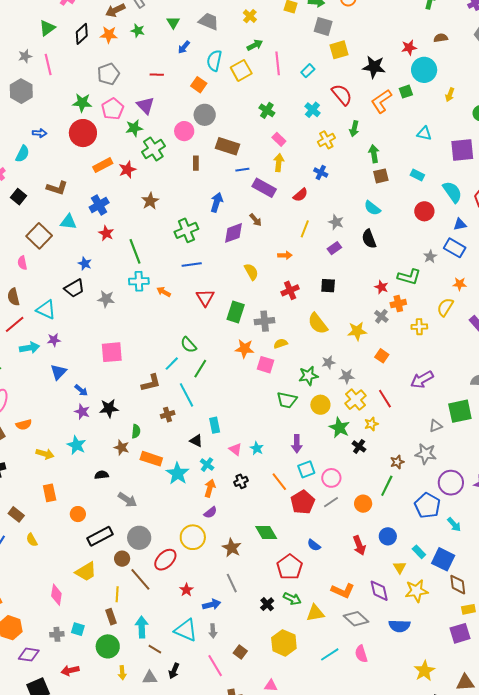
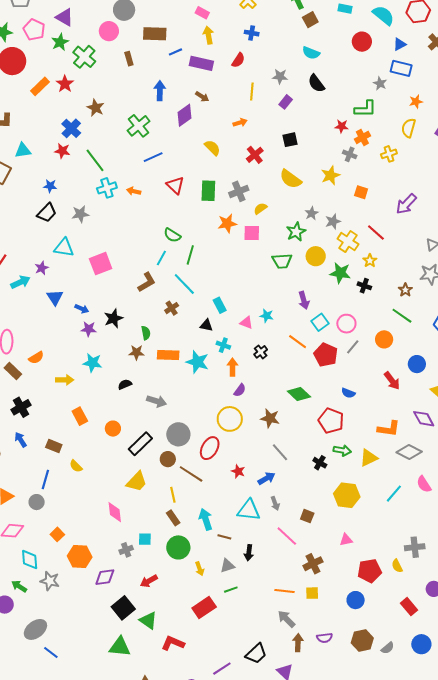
blue cross: (99, 205) -> (71, 128), moved
cyan triangle: (46, 310) -> (64, 248), moved
green line: (387, 486) -> (402, 316), turned -65

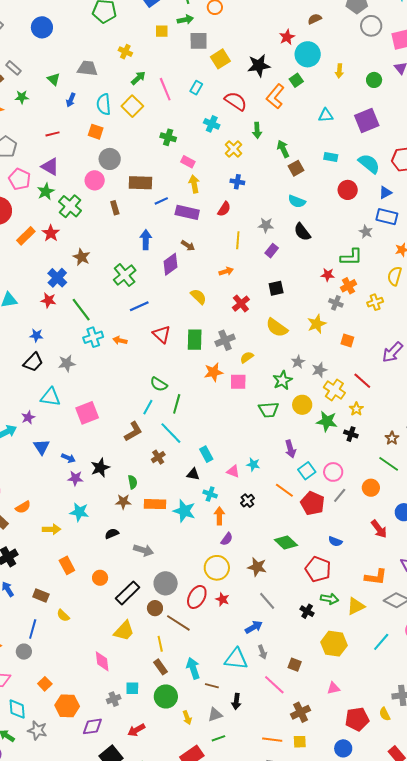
red star: (238, 471) -> (222, 599), moved

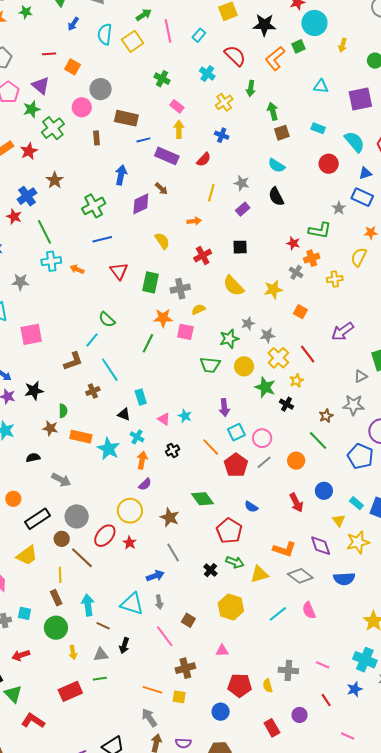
orange square: (96, 132) -> (72, 67), moved
green line: (177, 404) -> (148, 343), moved

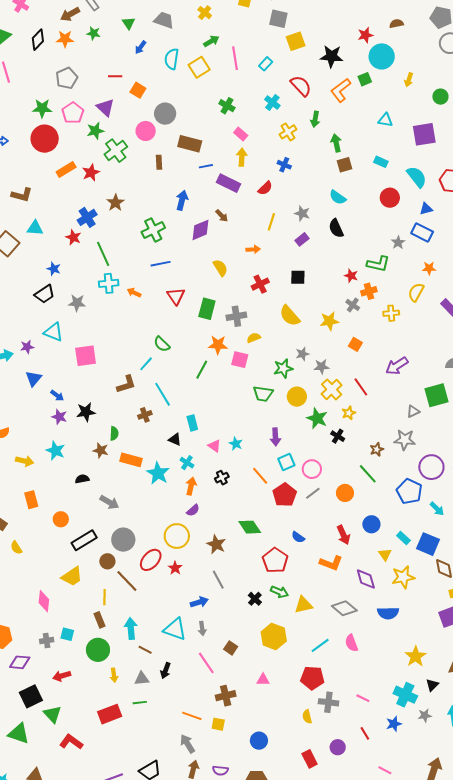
orange L-shape: (284, 549) -> (331, 563), moved
red pentagon: (240, 685) -> (312, 678), moved

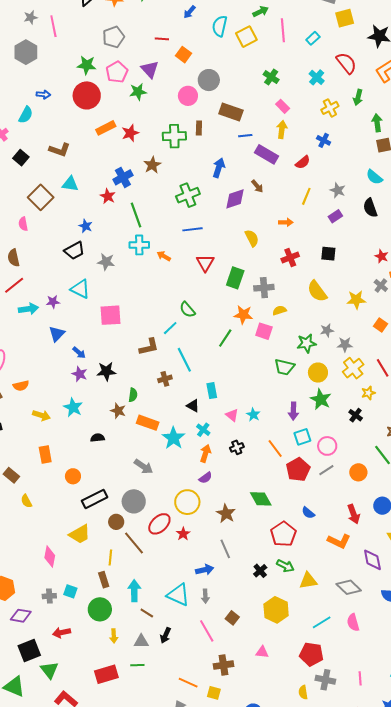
green cross: (116, 151) -> (174, 136), moved, turned 30
green star: (317, 418) -> (321, 399), moved
gray arrow: (109, 502) -> (143, 467), moved
pink line: (363, 698) -> (360, 678), turned 56

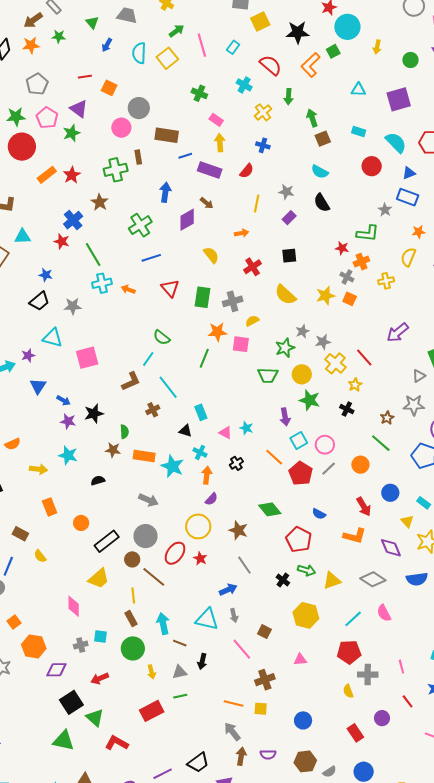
orange square: (380, 325) -> (350, 299), moved

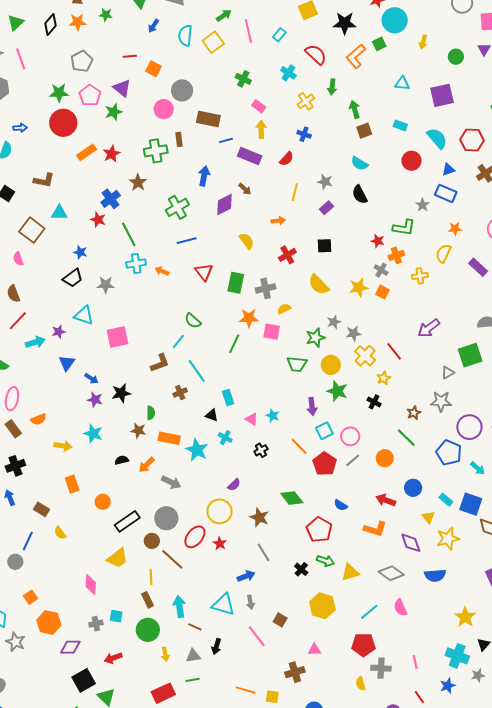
orange arrow: (207, 475) -> (147, 465), moved, turned -144
red arrow: (364, 507) -> (386, 500), turned 138
brown cross: (265, 680) -> (295, 672), moved

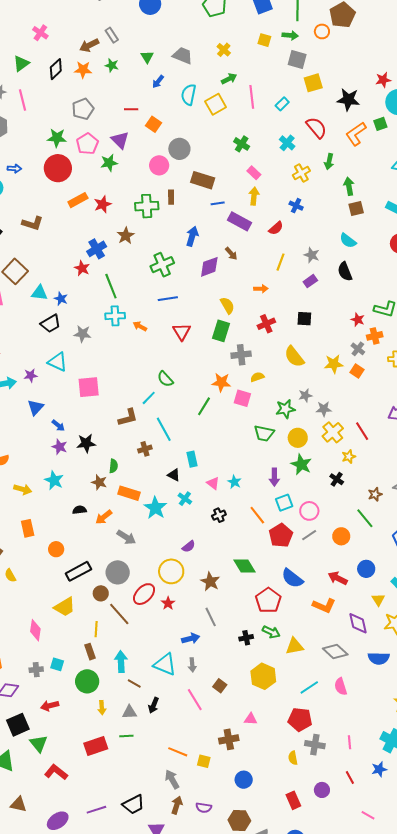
cyan triangle: (59, 213) -> (39, 293), moved
green rectangle: (236, 283) -> (221, 331), moved
blue semicircle: (341, 505) -> (292, 578), size x1.6
black cross: (301, 569) -> (246, 638), turned 32

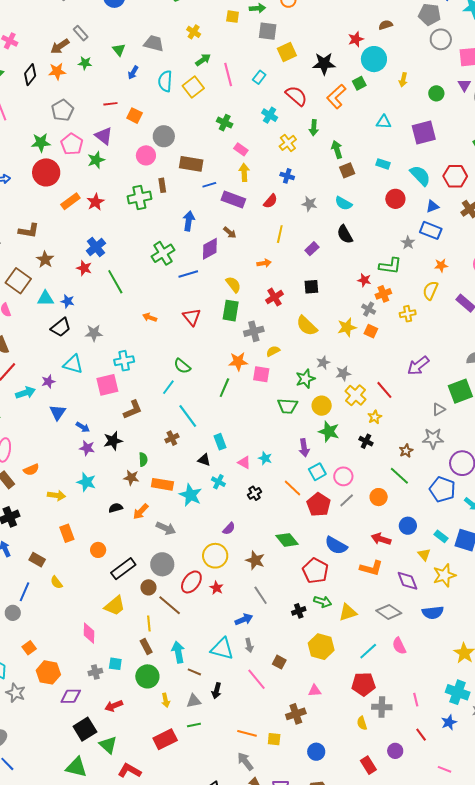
brown star: (126, 236) -> (45, 259), moved
gray star: (312, 255) -> (309, 204), moved
blue line: (168, 299) -> (188, 274), moved
cyan cross: (115, 316) -> (124, 361), moved
brown L-shape: (128, 417) -> (133, 410), moved

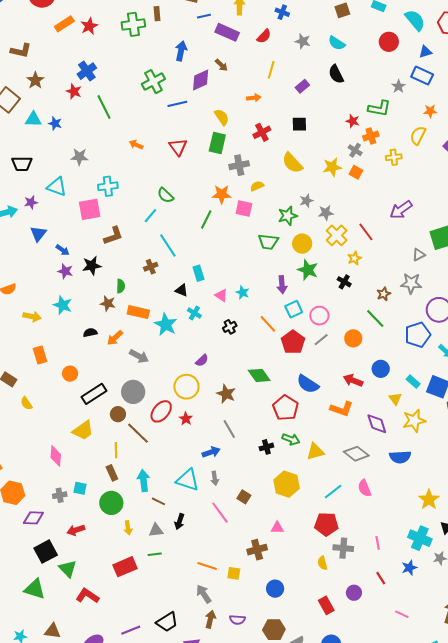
black trapezoid: (61, 327) -> (22, 164), moved, turned 35
blue pentagon: (442, 489) -> (418, 335), turned 30

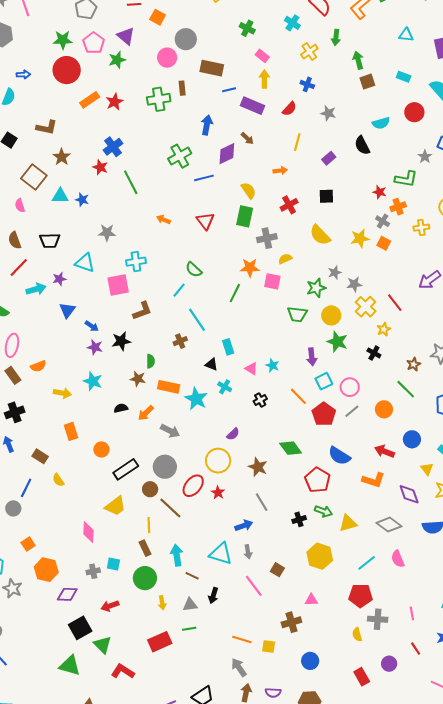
cyan semicircle: (337, 43) -> (381, 123), moved, turned -48

